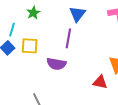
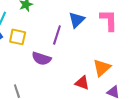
blue triangle: (77, 14) -> (77, 20), moved

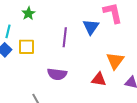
blue triangle: (77, 20) -> (91, 27), moved
purple semicircle: (41, 58) -> (57, 74), moved

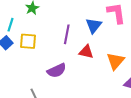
purple semicircle: (57, 74) -> (57, 71), turned -36
red triangle: (99, 79) -> (86, 52), moved

